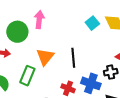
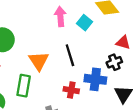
pink arrow: (39, 20) -> (60, 16), moved
cyan square: (92, 23) -> (84, 23), moved

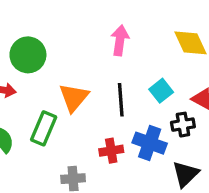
cyan square: (84, 23) -> (161, 91), moved
red cross: (71, 90) -> (111, 151), turned -32

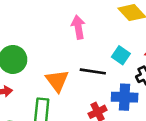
black line: (121, 100) -> (93, 71), turned -60

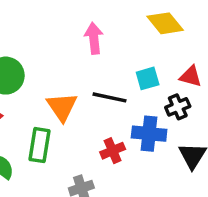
cyan square: (121, 55) -> (148, 78), turned 36

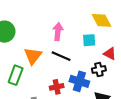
pink arrow: (94, 38) -> (58, 32), moved
cyan square: (148, 78) -> (89, 40), moved

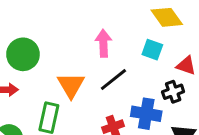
cyan square: (89, 40) -> (152, 50), turned 32
black line: (61, 56) -> (113, 80), turned -54

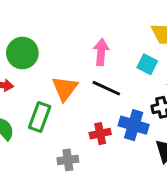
black line: (113, 80) -> (106, 88), turned 56

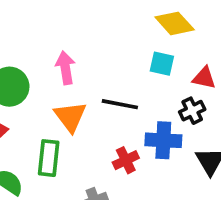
pink arrow: (101, 52) -> (65, 68), moved

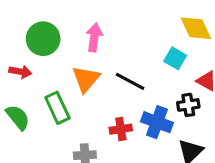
green rectangle: (49, 158) -> (57, 108), turned -48

